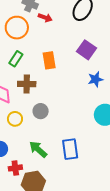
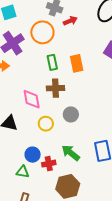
red arrow: (45, 18) -> (70, 21), turned -40
green rectangle: (16, 59) -> (52, 62), moved, turned -42
red cross: (15, 168) -> (49, 164), moved

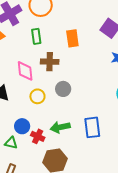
green rectangle: (52, 62) -> (36, 36), moved
green arrow: (71, 153) -> (60, 127), turned -54
red cross: (49, 164) -> (38, 136), turned 32

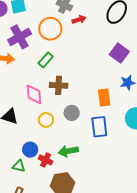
green rectangle: (36, 36) -> (46, 60), turned 49
orange rectangle: (72, 38) -> (104, 98), moved
blue rectangle: (92, 127) -> (99, 127), moved

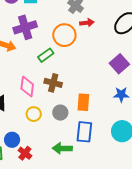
orange circle: (50, 29) -> (64, 35), moved
orange rectangle: (104, 98) -> (83, 102), moved
green arrow: (68, 151) -> (62, 148), moved

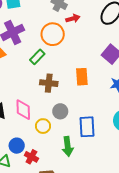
pink diamond: (27, 87) -> (23, 110), moved
orange rectangle: (83, 102) -> (82, 77), moved
yellow circle: (34, 114) -> (43, 126), moved
green arrow: (62, 148) -> (68, 146), turned -90

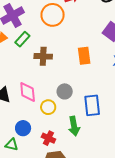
green rectangle: (37, 57) -> (22, 39), moved
brown cross: (49, 83) -> (43, 56), moved
red cross: (31, 157) -> (48, 138), moved

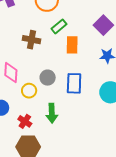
green rectangle: (22, 39) -> (59, 26), moved
blue rectangle: (92, 105) -> (74, 83), moved

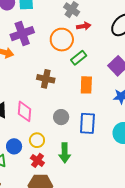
green rectangle: (59, 26) -> (79, 58), moved
yellow circle: (29, 91) -> (37, 140), moved

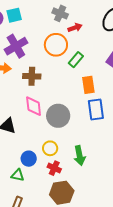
brown cross: (46, 79) -> (32, 76), moved
pink diamond: (24, 111) -> (34, 106), moved
gray circle: (61, 117) -> (58, 116), moved, size x1.5
blue rectangle: (87, 123) -> (96, 110), moved

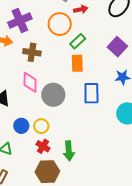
orange rectangle: (88, 85) -> (77, 63), moved
green arrow: (80, 156) -> (69, 151), moved
blue circle: (29, 159) -> (21, 126), moved

